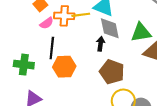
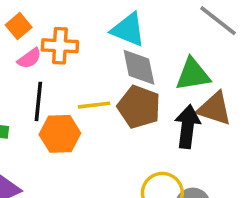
yellow line: (81, 15) -> (94, 105), moved
black arrow: (101, 44) -> (187, 127), moved, size x1.6
brown pentagon: (112, 72) -> (139, 107), moved

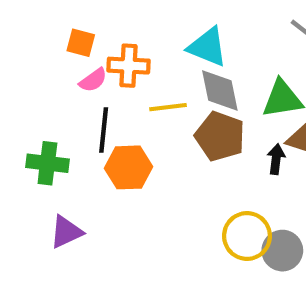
orange square: (19, 26) -> (81, 43), turned -35
yellow line: (94, 105) -> (168, 107), moved
black arrow: (187, 127) -> (276, 159), size x0.6

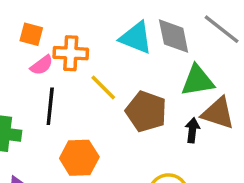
gray diamond: (220, 91) -> (174, 36), moved
yellow line: (168, 107) -> (103, 87), turned 52
orange hexagon: (129, 167) -> (79, 158), moved

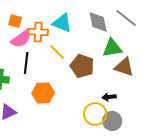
cyan triangle: (136, 38) -> (62, 23), moved
pink semicircle: (42, 65) -> (21, 39), size x1.5
black arrow: (192, 130) -> (109, 97), moved, turned -104

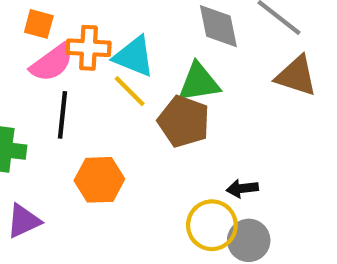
cyan triangle: (62, 23) -> (134, 56), moved
green triangle: (112, 48) -> (199, 82), moved
brown triangle: (124, 67) -> (296, 76), moved

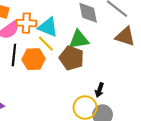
orange hexagon: (99, 180) -> (34, 59), moved
black arrow: (242, 188) -> (99, 90), turned -64

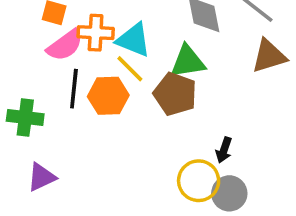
brown triangle: (125, 36) -> (269, 56), turned -35

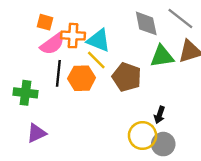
green triangle: (188, 62) -> (162, 56), moved

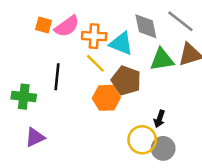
orange cross: (73, 36) -> (94, 36), moved
cyan triangle: (99, 40) -> (121, 44), moved
pink semicircle: (52, 44) -> (67, 26), moved
orange hexagon: (82, 78) -> (106, 98), moved

